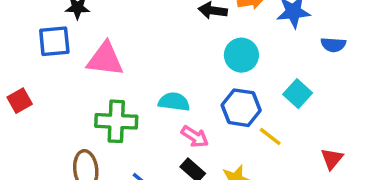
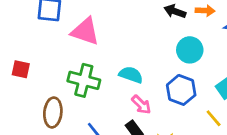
red square: (20, 101) -> (21, 69), moved, turned 30
yellow line: (270, 137) -> (214, 118), moved

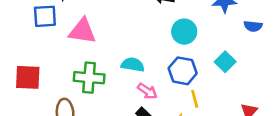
red square: (21, 69) -> (28, 77), size x1.5
yellow line: (214, 118) -> (195, 99), moved, turned 36

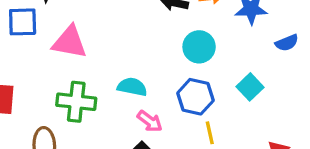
blue semicircle: (253, 26) -> (287, 43), turned -30

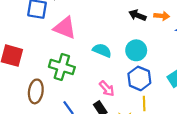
cyan circle: (199, 47) -> (136, 50), moved
cyan semicircle: (132, 87) -> (102, 50), moved

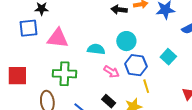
pink arrow: (107, 89) -> (112, 72), moved

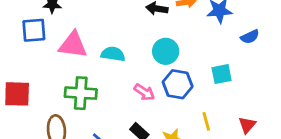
cyan semicircle: (96, 49) -> (113, 54), moved
cyan square: (168, 57) -> (222, 74), turned 35
yellow line: (146, 86) -> (206, 121), moved

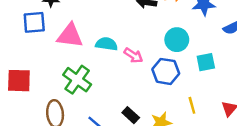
cyan circle: (166, 51) -> (177, 40), moved
pink arrow: (144, 92) -> (133, 55), moved
green cross: (81, 93) -> (77, 80), turned 32

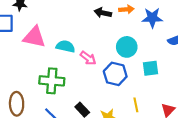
green cross: (77, 80) -> (52, 81), moved, turned -35

